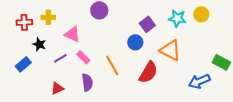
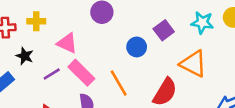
blue circle: (135, 42) -> (137, 47), moved
pink rectangle: (83, 57) -> (81, 73), size x1.5

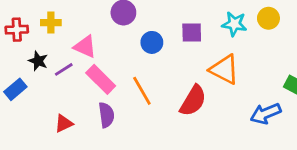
purple square: (164, 30) -> (192, 32), turned 36
blue circle: (137, 47) -> (152, 42), moved
purple line: (52, 74) -> (64, 69), moved

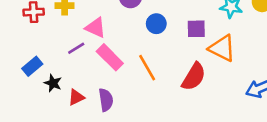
purple square: (192, 32) -> (196, 29), moved
black star: (38, 61) -> (53, 83), moved
purple semicircle: (106, 115) -> (106, 100), moved

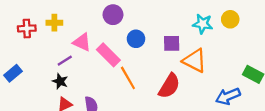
pink rectangle: (110, 57) -> (108, 55), moved
blue rectangle: (32, 66) -> (13, 73), moved
black star: (53, 83) -> (60, 81), moved

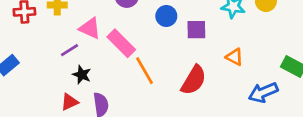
blue circle: (136, 39) -> (166, 16), moved
orange triangle: (195, 61) -> (235, 57), moved, size x0.6
black star: (60, 81) -> (82, 75), moved

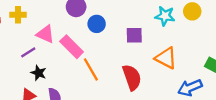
blue circle: (166, 16) -> (97, 24), moved
orange triangle: (235, 57) -> (166, 58), size x1.5
red semicircle: (194, 80) -> (132, 77), turned -50

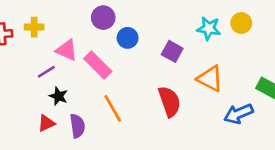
purple square: (134, 35) -> (172, 51), turned 30
orange line: (91, 69) -> (113, 108), moved

